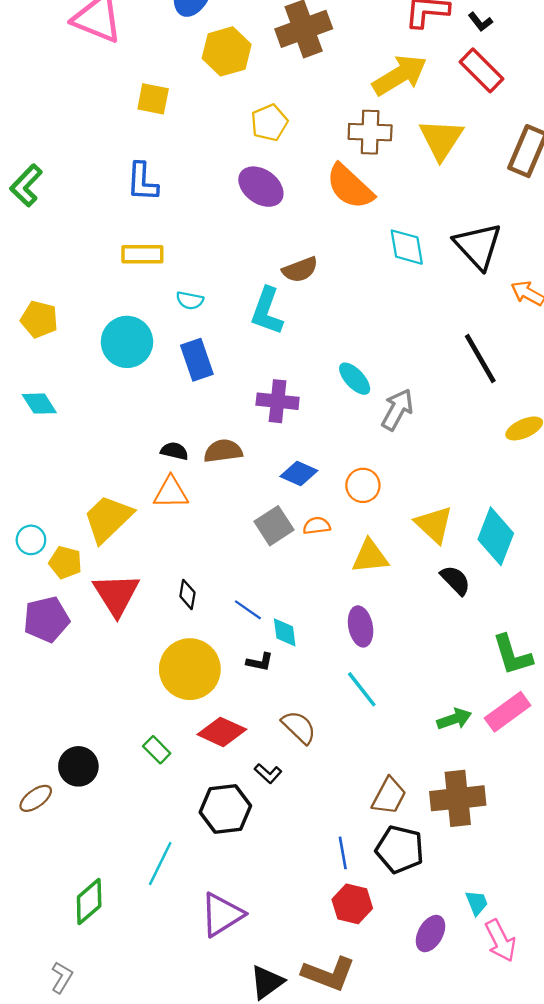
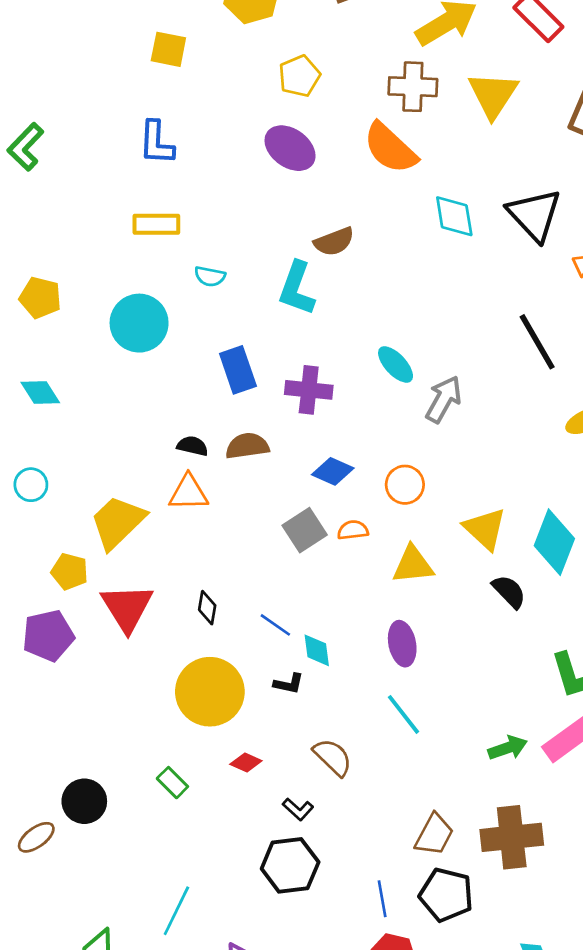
blue rectangle: (197, 360) -> (238, 370), moved
cyan circle: (31, 540) -> (31, 485), moved
red diamond: (222, 732) -> (246, 763), size x0.6
black hexagon: (225, 809) -> (290, 865), moved

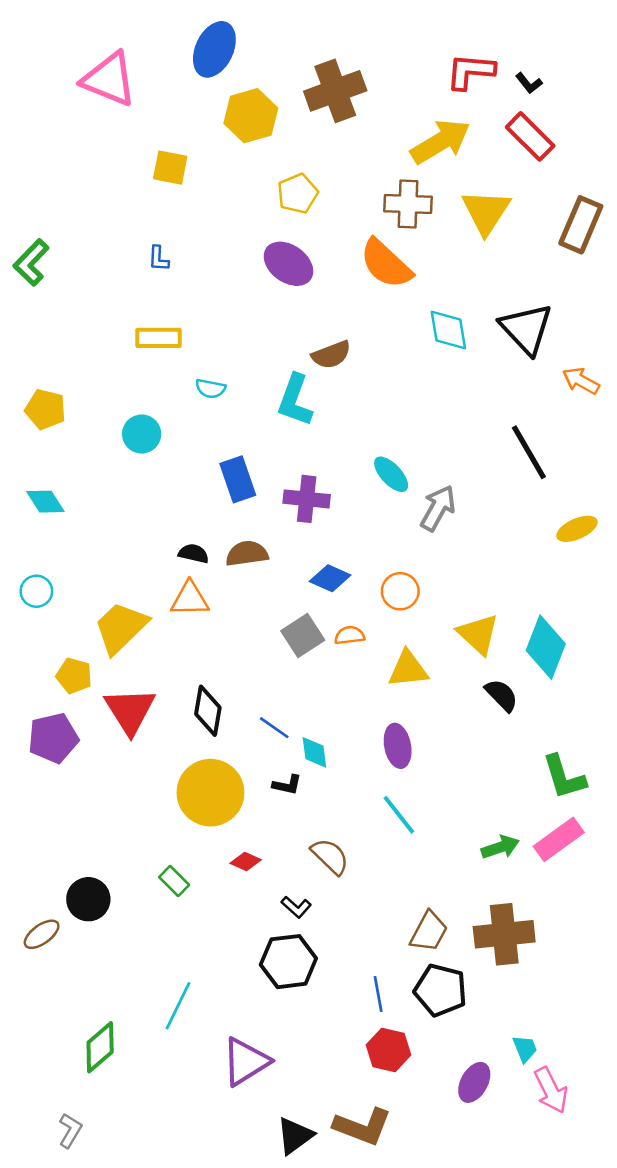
blue L-shape: (156, 143) -> (159, 259), size x0.6
cyan circle: (139, 323) -> (142, 434), size x0.7
black diamond: (207, 608) -> (208, 711), size x1.5

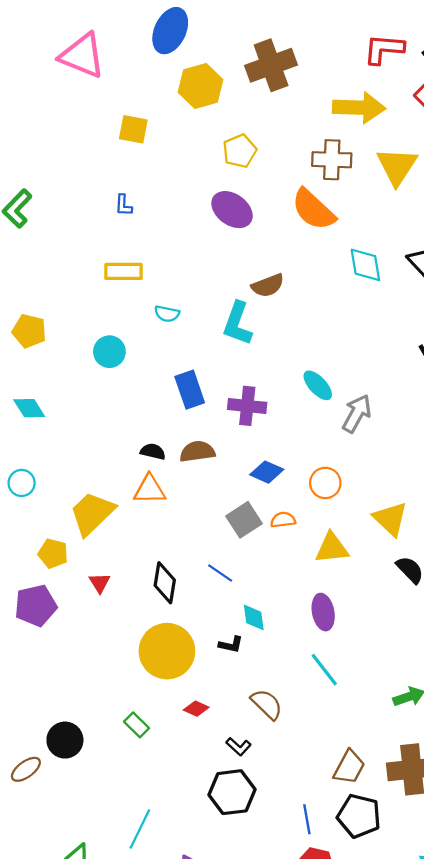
yellow arrow: (440, 142) -> (359, 108), turned 33
red triangle: (130, 711) -> (100, 583), size x0.5
blue line: (274, 728) -> (220, 573), moved

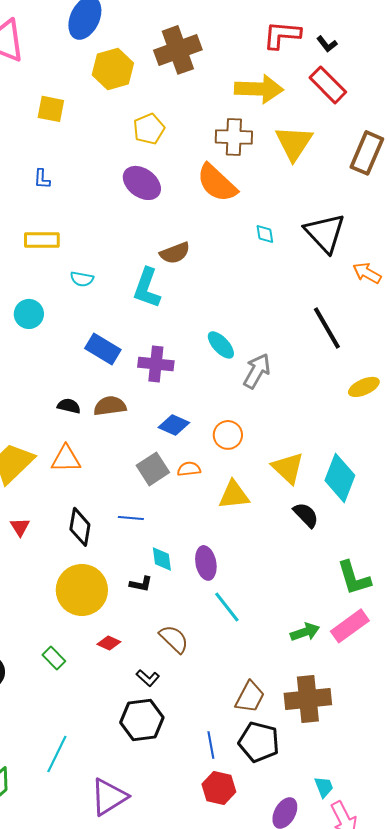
cyan diamond: (365, 265) -> (265, 234), size x0.6
blue rectangle: (190, 390) -> (103, 349), turned -40
orange triangle: (150, 489) -> (66, 459), moved
blue line: (220, 573) -> (131, 518), turned -30
purple ellipse: (323, 612) -> (206, 563), moved

